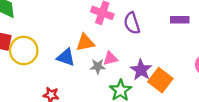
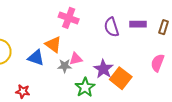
purple semicircle: (132, 23) -> (112, 27), moved
orange triangle: (85, 43) -> (53, 44), turned 48

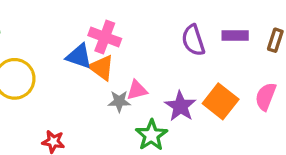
pink cross: (69, 18) -> (105, 37), moved
blue triangle: (36, 58) -> (79, 56), moved
orange square: (121, 78) -> (221, 101), moved

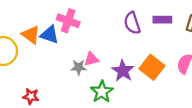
orange triangle: (102, 68) -> (31, 35), moved

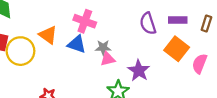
blue triangle: (50, 35) -> (77, 44), moved
gray star: (79, 67) -> (103, 48), moved
orange square: (152, 67) -> (177, 49), moved

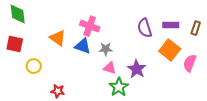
yellow circle: (20, 51) -> (34, 66), moved, size x0.6
pink triangle: (108, 59) -> (110, 68), moved, turned 32

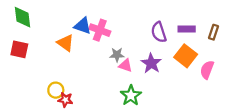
blue triangle: (83, 46) -> (83, 26), moved
yellow circle: (34, 66) -> (56, 90), moved
pink triangle: (110, 68) -> (126, 65), moved
purple star: (137, 69) -> (151, 63), moved

